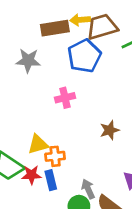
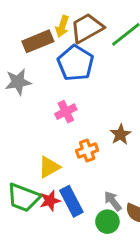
yellow arrow: (80, 20) -> (62, 26), turned -54
orange cross: (55, 156) -> (87, 151), moved
blue rectangle: (51, 180) -> (71, 201), size x1.4

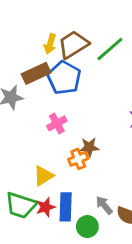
brown rectangle: (38, 41) -> (36, 73), moved
brown star: (120, 134) -> (89, 147), moved, turned 30
blue rectangle: (71, 201) -> (66, 207), turned 32
green circle: (107, 222) -> (87, 227), moved

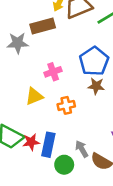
blue pentagon: (64, 78) -> (94, 61), moved
brown star: (89, 147) -> (96, 86), moved
yellow triangle: (43, 176) -> (34, 96), moved

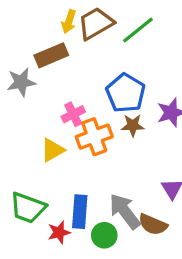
orange cross: (66, 105) -> (94, 137), moved, size x1.5
red star: (31, 142) -> (59, 232), moved
gray arrow: (82, 149) -> (125, 211), size x1.6

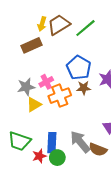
gray star: (21, 82) -> (26, 87), moved
green circle: (104, 235) -> (57, 158), moved

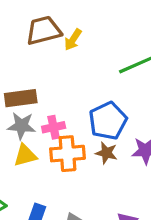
brown trapezoid: (59, 25) -> (44, 30), moved
brown rectangle: (32, 45) -> (21, 98), moved

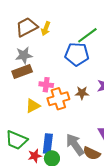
blue pentagon: (108, 121) -> (77, 54), moved, turned -30
gray star: (21, 126) -> (24, 55), moved
pink cross: (54, 127) -> (46, 85), turned 32

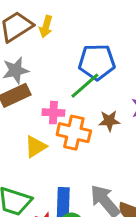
green line: (87, 35) -> (85, 86), moved
orange cross: (58, 99) -> (74, 133), turned 35

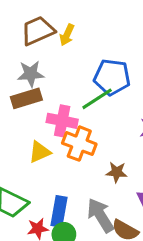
pink cross: (53, 113) -> (62, 121), size x1.4
brown star: (109, 121) -> (117, 172), moved

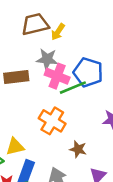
gray star: (31, 74) -> (47, 59), moved
pink cross: (62, 121) -> (57, 76), moved
yellow triangle: (40, 152) -> (15, 147), moved

